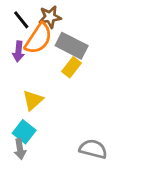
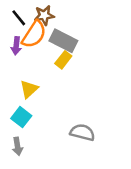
gray arrow: (20, 149) -> (17, 146), moved

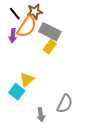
yellow triangle: (29, 89) -> (27, 80), moved
gray semicircle: (82, 132) -> (65, 104), turned 102
gray arrow: (17, 146) -> (41, 115), moved

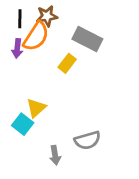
black line: (15, 14) -> (20, 19), turned 40
gray rectangle: (50, 32) -> (87, 39), moved
gray semicircle: (65, 104) -> (87, 140), turned 48

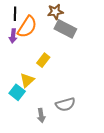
brown star: (47, 16) -> (55, 12), moved
yellow rectangle: (67, 63) -> (43, 60), moved

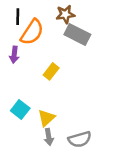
purple arrow: (13, 36) -> (14, 55), moved
yellow triangle: (27, 80) -> (46, 118), moved
gray semicircle: (65, 104) -> (80, 139), moved

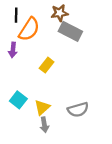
gray semicircle: (80, 139) -> (78, 110), moved

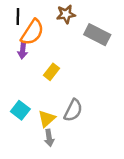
gray rectangle: (70, 31) -> (97, 35), moved
purple arrow: (13, 50) -> (23, 50), moved
gray semicircle: (78, 110) -> (73, 110), moved, turned -48

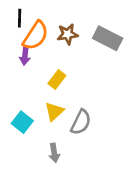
brown star: (66, 14) -> (68, 34), moved
yellow triangle: (47, 119) -> (54, 111), moved

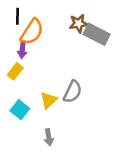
brown star: (68, 34) -> (79, 23), moved
yellow rectangle: (57, 79) -> (15, 71), moved
gray semicircle: (81, 122) -> (73, 92), moved

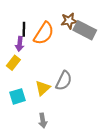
black line: (18, 16) -> (24, 29), moved
orange semicircle: (32, 32) -> (44, 33), moved
cyan square: (20, 110) -> (18, 96), turned 35

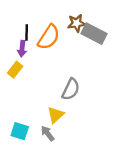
yellow triangle: (43, 88) -> (56, 115), moved
cyan square: (18, 96) -> (20, 131), moved, turned 35
gray arrow: (43, 121) -> (48, 133), turned 152

